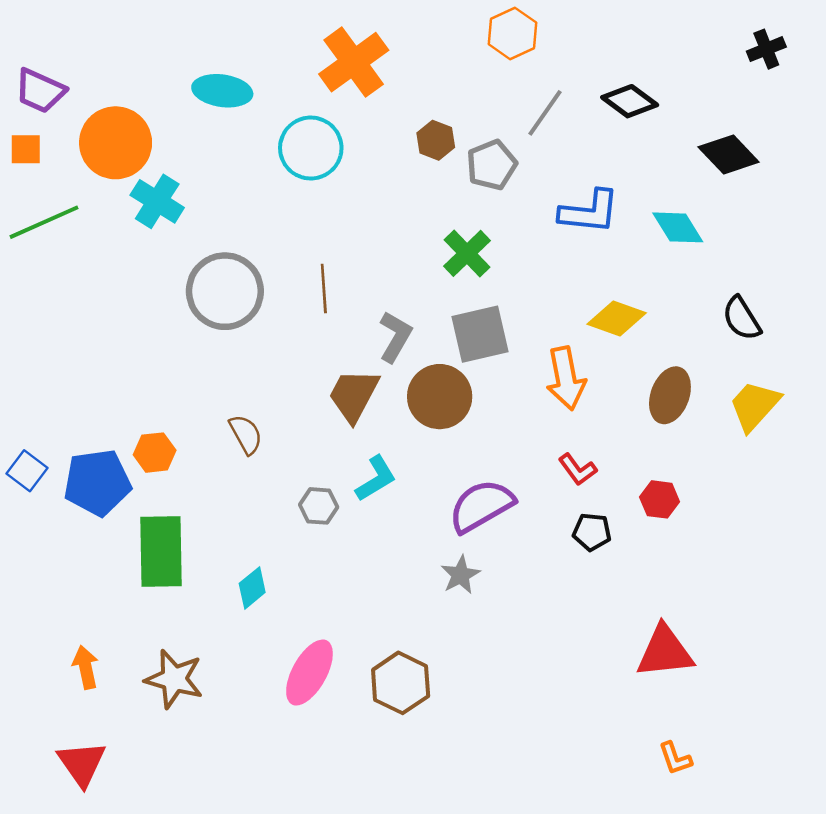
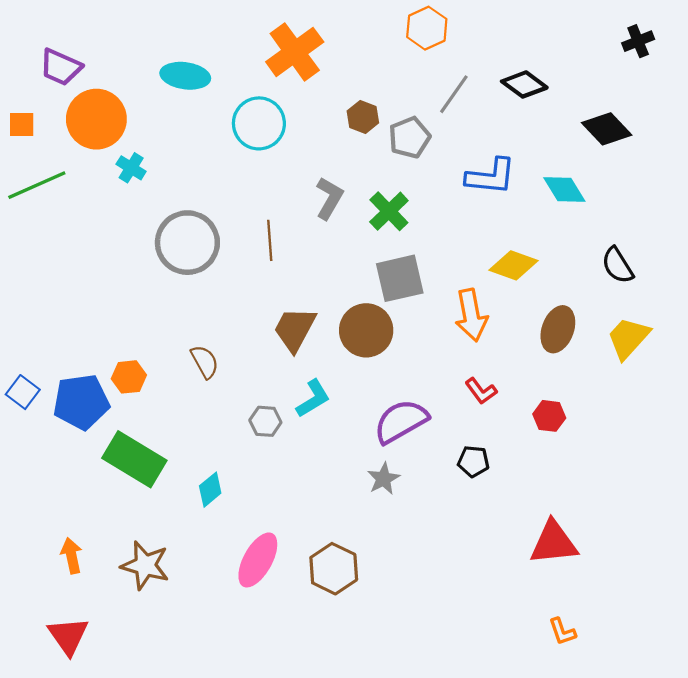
purple trapezoid: (40, 91) -> (61, 67), moved
cyan cross: (157, 201) -> (131, 168), size x0.7
gray L-shape: (395, 337) -> (329, 198), moved
black pentagon: (592, 532) -> (473, 461), moved
green rectangle: (161, 551) -> (134, 459), turned -58

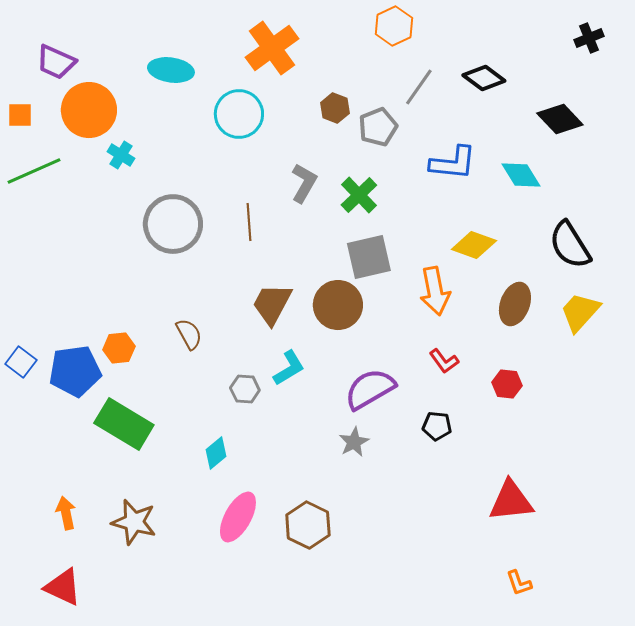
black semicircle: (617, 265) -> (570, 245), size x1.4
cyan diamond: (210, 490) -> (216, 453), moved
red triangle: (68, 636) -> (63, 587), turned -30

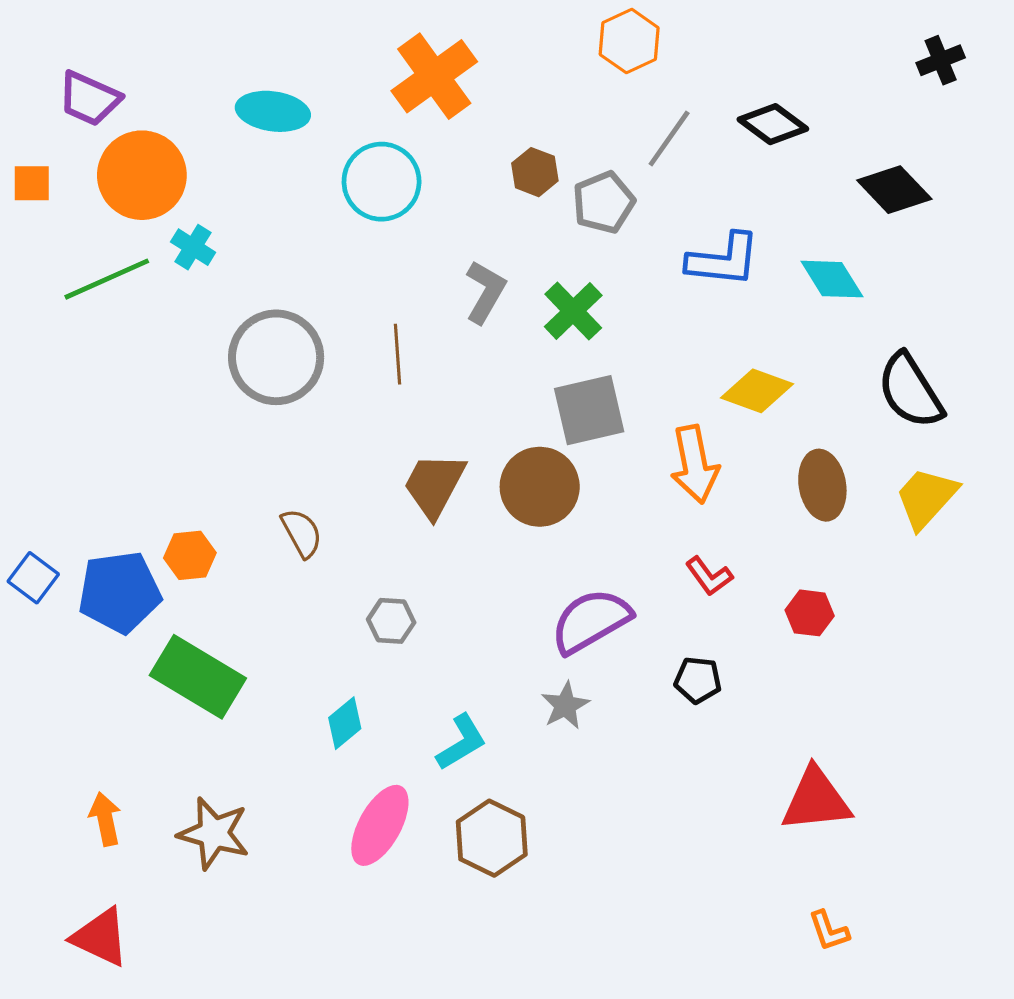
green line: (34, 171) -> (107, 279), moved
brown ellipse: (515, 304) -> (822, 485), turned -30
cyan L-shape: (289, 368) -> (461, 742), moved

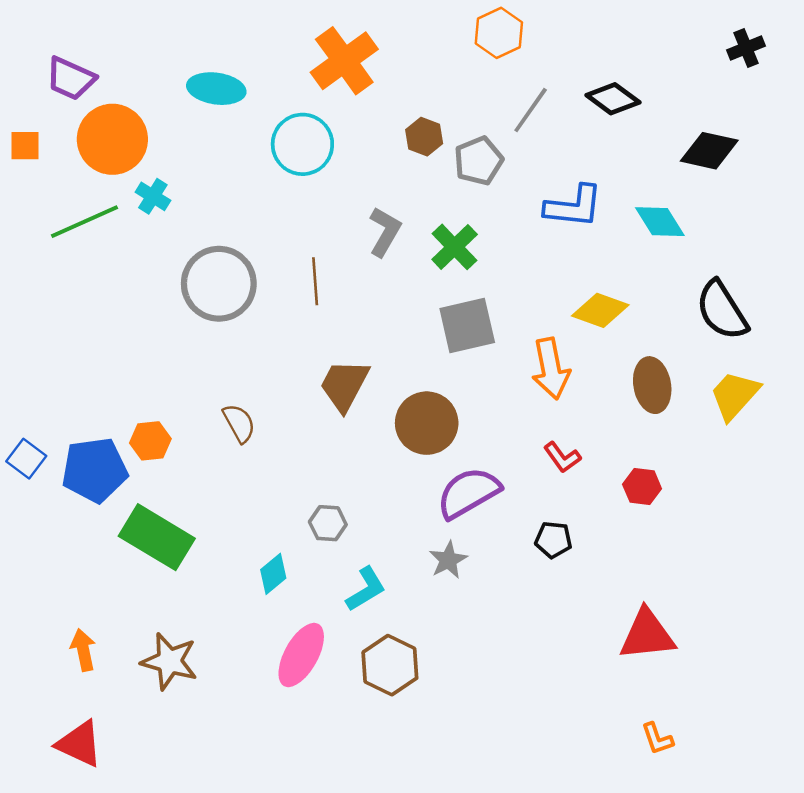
black diamond: (894, 190) -> (709, 151), turned -34
brown circle: (540, 487) -> (427, 423), moved
gray hexagon: (391, 621) -> (328, 523), moved

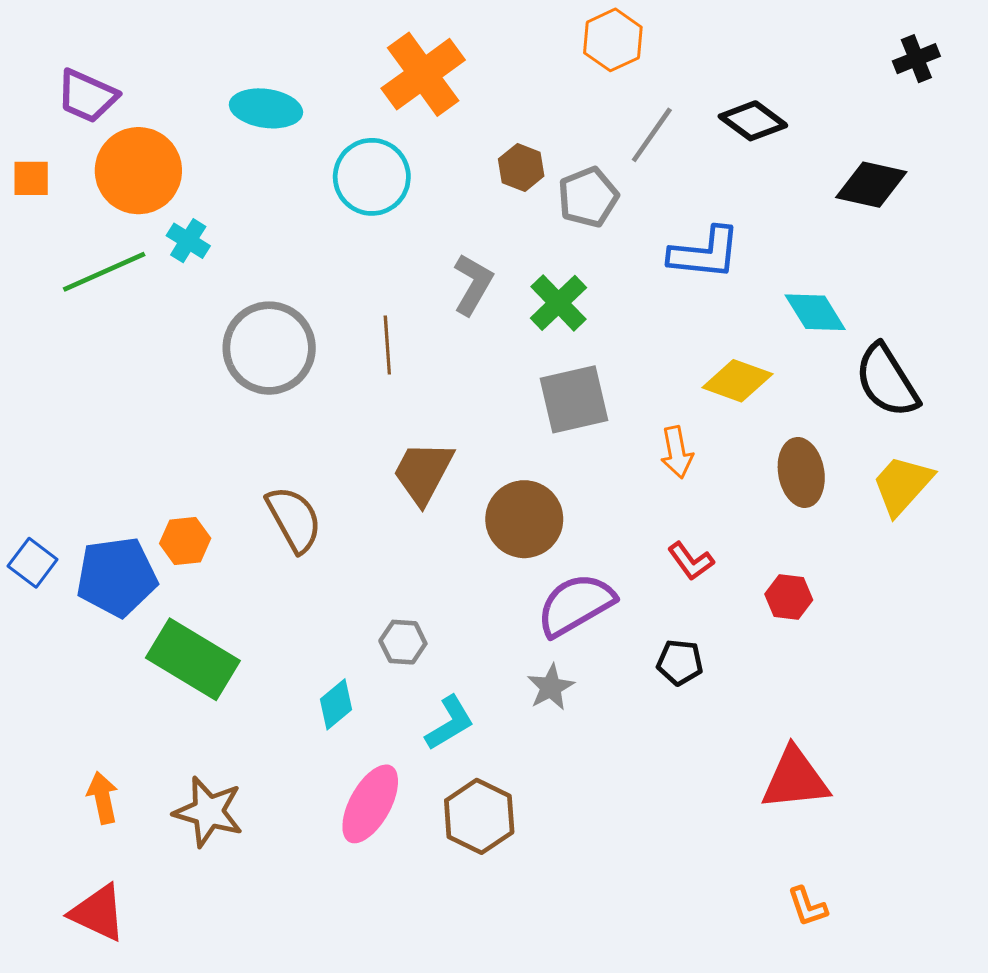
cyan diamond: (660, 222) -> (815, 312), moved
orange arrow: (551, 369) -> (677, 452), size x0.7
brown semicircle: (239, 423) -> (294, 519), size x1.4

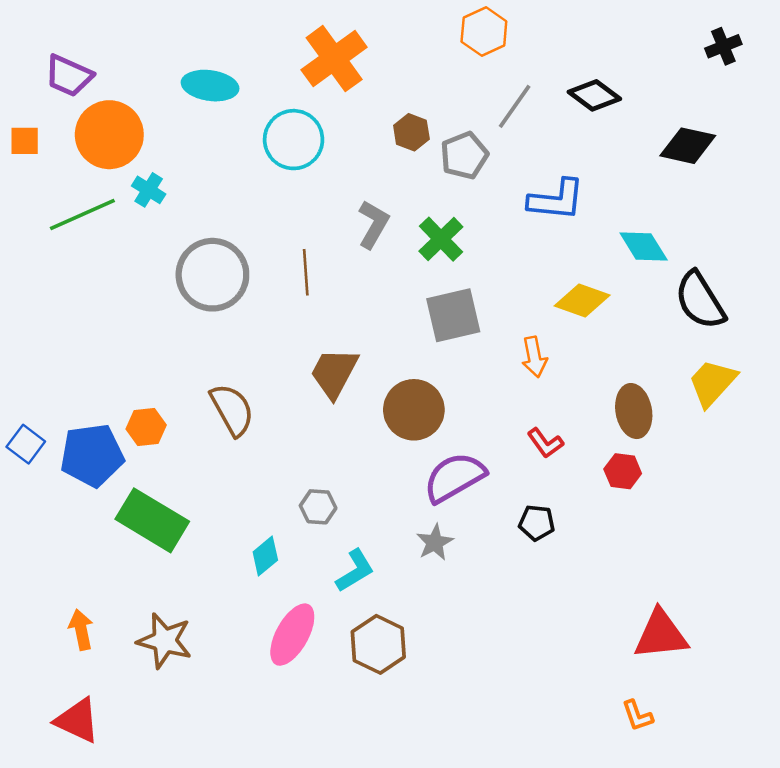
brown ellipse: (801, 472) -> (634, 411), moved
red triangle: (795, 779) -> (661, 635), moved

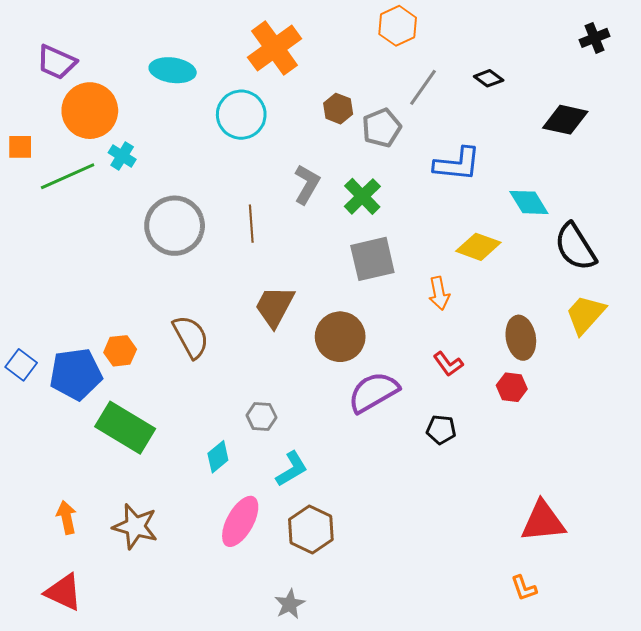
black diamond: (594, 95) -> (489, 78), size x0.7
orange square: (25, 141) -> (20, 147), moved
gray star: (435, 542) -> (290, 604), moved

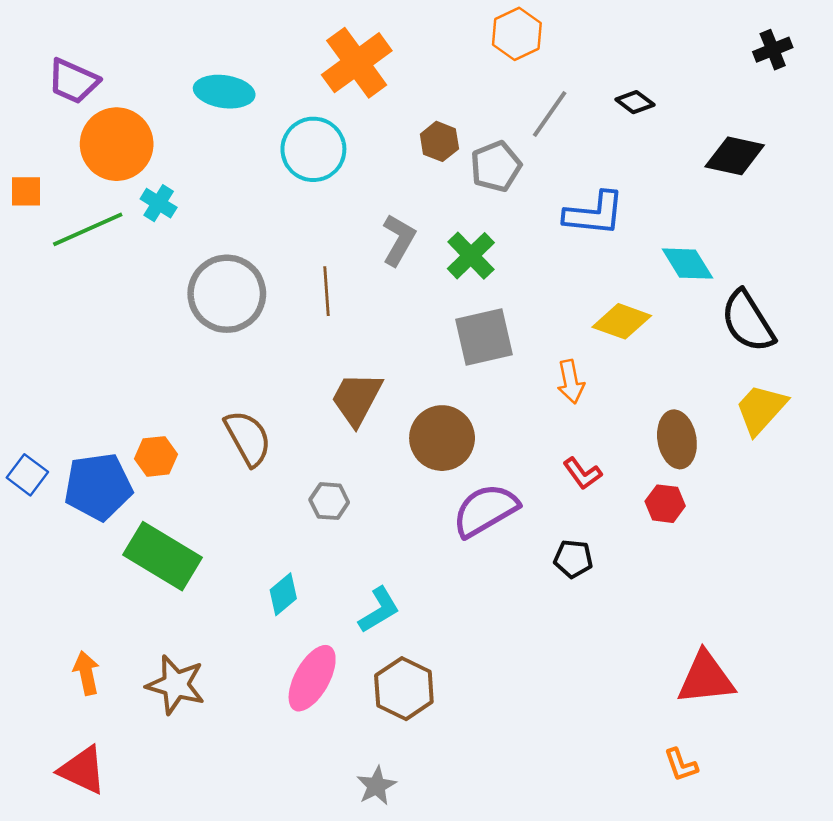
gray hexagon: (261, 416) -> (329, 501), moved

